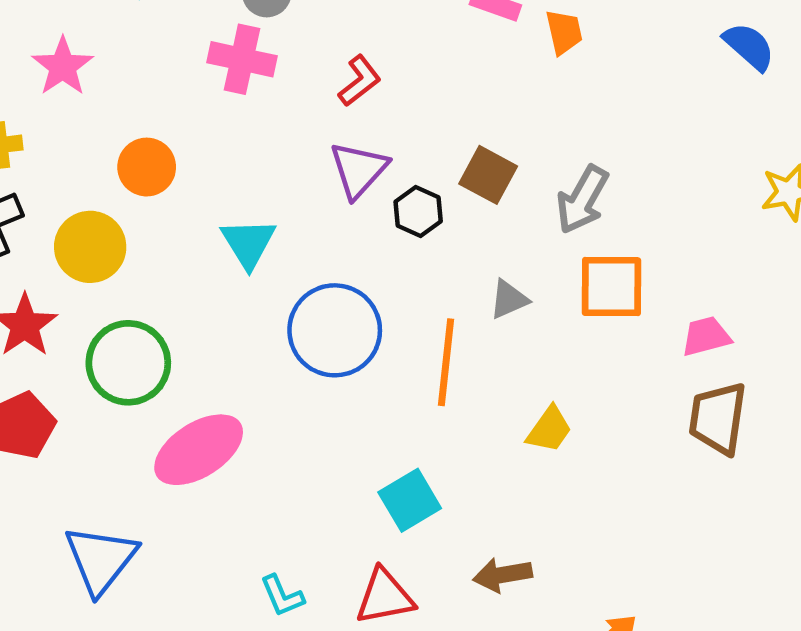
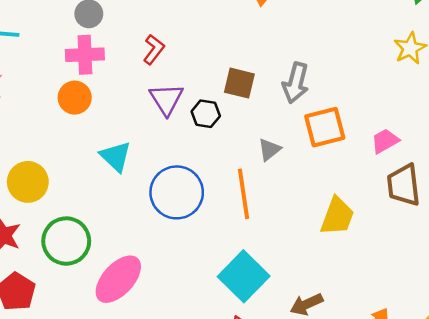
orange circle: (147, 167) -> (75, 98), moved
yellow trapezoid: (549, 429) -> (337, 216), moved, size x1.4
cyan square: (410, 500) -> (244, 276), size x1.4

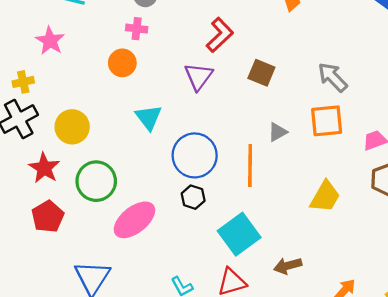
red L-shape: (154, 49) -> (220, 35), moved, size x1.4
pink cross: (85, 55) -> (137, 29), size x0.7
gray arrow: (296, 83) -> (333, 77), moved, turned 112
black hexagon: (206, 114) -> (193, 197), moved

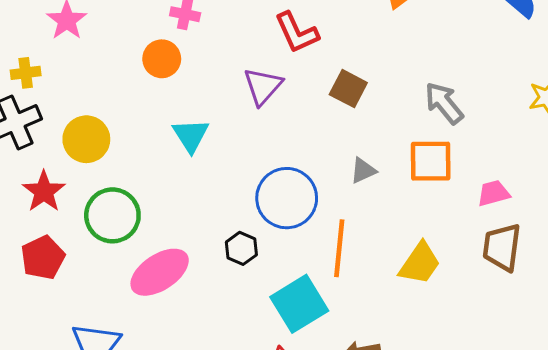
red L-shape: (220, 35) -> (297, 33), turned 104
blue circle: (195, 155) -> (287, 198), moved
orange line: (250, 166) -> (339, 248), moved

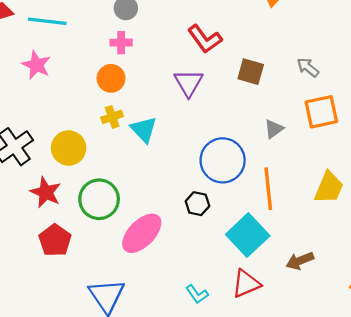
yellow cross: (26, 73) -> (112, 117), moved
gray arrow: (444, 103) -> (308, 67), moved, size x0.7

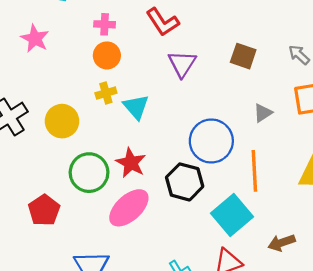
red L-shape: (205, 39) -> (163, 22), moved
pink cross: (121, 43) -> (105, 24), moved
red star: (46, 192) -> (131, 163), moved
black hexagon: (197, 204) -> (185, 182), size x1.6

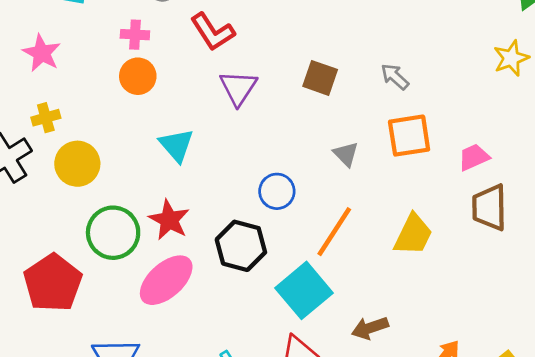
yellow cross: (106, 93) -> (46, 118), moved
gray triangle: (263, 113) -> (346, 154), turned -42
blue circle: (211, 141) -> (277, 191), size x0.6
orange line: (254, 171) -> (334, 232), turned 36
red pentagon: (44, 210) -> (53, 283), size x1.4

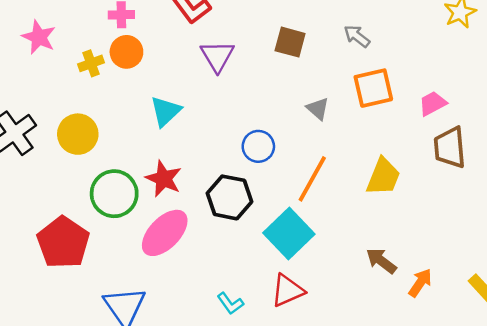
yellow cross: (46, 118) -> (91, 63), moved
cyan triangle: (176, 145) -> (165, 111), turned 32
brown arrow: (370, 328) -> (381, 261), moved, turned 60

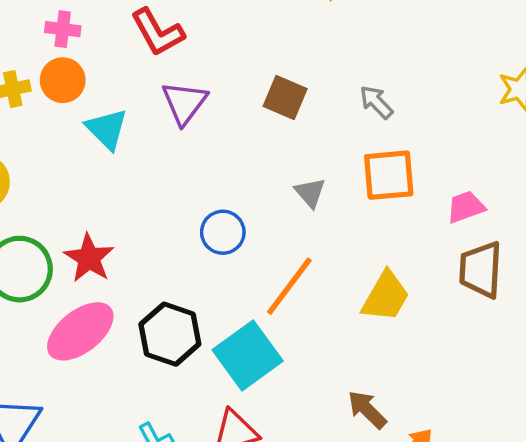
cyan triangle: (165, 111) -> (107, 129), moved, turned -40
black hexagon: (230, 197) -> (170, 334), moved

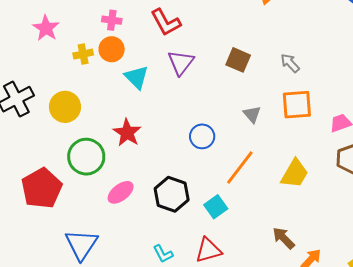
red star: (89, 258) -> (127, 133), moved
pink ellipse: (80, 331) -> (121, 192), size x0.7
cyan square: (248, 355) -> (216, 207), size x0.6

